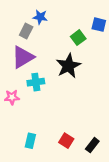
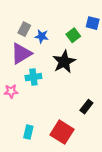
blue star: (40, 17) -> (42, 36), moved
red square: (66, 141) -> (62, 132), size x1.6
black rectangle: (92, 145) -> (86, 107), moved

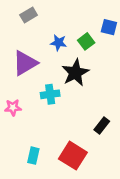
gray rectangle: (24, 29) -> (29, 15), moved, turned 32
blue star: (42, 36) -> (59, 43), moved
cyan cross: (33, 77) -> (50, 94), moved

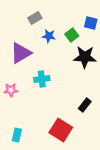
gray rectangle: (29, 15) -> (35, 18), moved
black star: (75, 73) -> (85, 57), moved, turned 30
cyan rectangle: (33, 156) -> (17, 135), moved

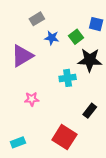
cyan cross: (42, 79) -> (68, 78), moved
pink star: (11, 90) -> (32, 99), moved
cyan rectangle: (17, 135) -> (18, 142), turned 56

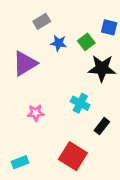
cyan cross: (68, 78) -> (80, 103), moved, turned 35

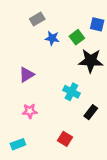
purple triangle: (25, 64) -> (27, 75), moved, size x0.7
pink star: (36, 113) -> (30, 111), moved
red square: (73, 156) -> (65, 139), size x0.6

